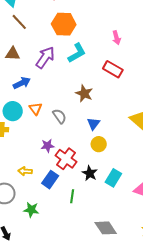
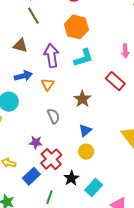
purple arrow: (45, 57) -> (51, 56), turned -55
orange triangle: (36, 109) -> (48, 84), moved

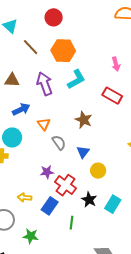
brown line: (33, 16) -> (31, 47), moved
orange triangle: (48, 84) -> (44, 124), moved
blue triangle: (85, 130) -> (83, 152), moved

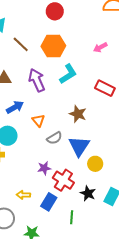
red circle: (54, 17) -> (55, 11), moved
pink arrow: (116, 64) -> (100, 47), moved, turned 80
gray semicircle: (59, 143) -> (54, 138), turned 98
blue triangle: (83, 152) -> (79, 146), size x1.6

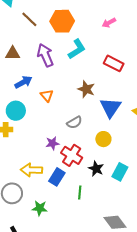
gray semicircle: (54, 138) -> (74, 122), moved
blue triangle: (79, 146) -> (111, 108), moved
yellow arrow: (23, 195) -> (31, 170), size x1.5

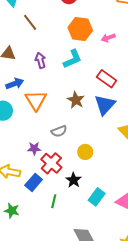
orange hexagon: (62, 21) -> (80, 29), moved
purple arrow: (45, 55) -> (40, 60), size x0.7
orange triangle: (47, 96) -> (36, 100), size x1.6
blue triangle: (111, 108) -> (105, 105), moved
cyan rectangle: (120, 172) -> (97, 197), moved

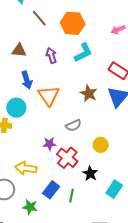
orange hexagon: (80, 29) -> (73, 23), moved
blue arrow: (15, 84) -> (27, 80), turned 96
blue rectangle: (34, 182) -> (51, 190), moved

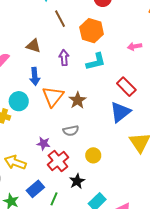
brown star: (89, 93) -> (78, 100), moved

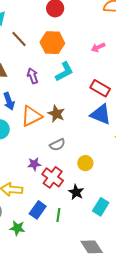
orange triangle: (53, 96) -> (32, 116), turned 40
blue triangle: (120, 112) -> (101, 114), turned -45

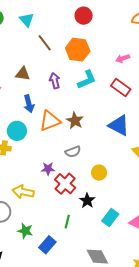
red rectangle: (100, 88) -> (121, 87), moved
blue rectangle: (38, 210) -> (47, 245), moved

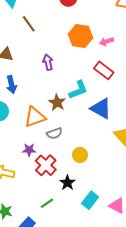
orange hexagon: (78, 50) -> (80, 36), moved
cyan L-shape: (87, 80) -> (78, 90), moved
purple arrow: (55, 81) -> (48, 62), moved
orange triangle: (50, 121) -> (35, 117), moved
green line: (67, 222) -> (47, 203), turned 40

